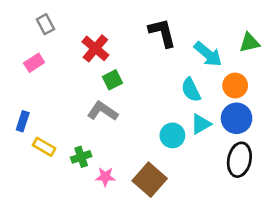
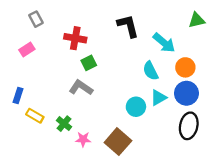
green triangle: (249, 43) -> (197, 20), moved
red cross: (95, 48) -> (75, 38), turned -30
green cross: (81, 157) -> (64, 124), turned -32

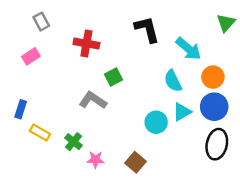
green triangle: (197, 20) -> (226, 23), turned -36
green square: (89, 63) -> (114, 77), moved
brown square: (118, 142) -> (135, 162), size x0.7

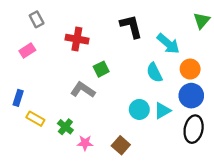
cyan triangle: (182, 112) -> (162, 111), moved

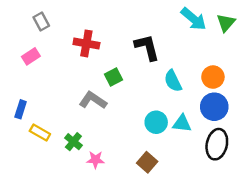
black L-shape: (131, 26) -> (147, 47), moved
cyan arrow: (168, 44) -> (194, 19), moved
cyan triangle: (162, 111) -> (182, 124), turned 36
brown square: (121, 145) -> (147, 162), moved

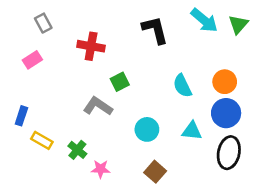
black L-shape: (147, 47) -> (155, 30), moved
cyan circle: (156, 122) -> (147, 129), moved

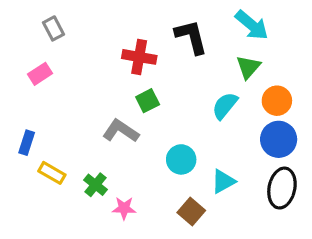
green triangle: (238, 24) -> (248, 67), moved
red cross: (91, 46) -> (139, 57), moved
cyan semicircle: (182, 86) -> (225, 106), turned 65
cyan triangle: (192, 131) -> (223, 181), moved, turned -35

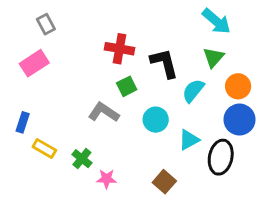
black L-shape: (191, 37) -> (164, 63), moved
pink rectangle: (40, 74) -> (34, 63), size x1.4
cyan circle: (181, 159) -> (156, 120), moved
cyan triangle: (223, 181) -> (189, 140), moved
black ellipse: (282, 188) -> (221, 157), moved

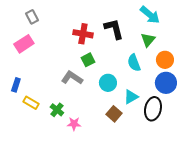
black L-shape: (164, 63) -> (114, 29), moved
cyan semicircle: (193, 91) -> (134, 63), turned -60
brown square: (164, 182) -> (114, 114), moved

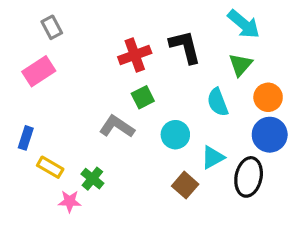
red cross: (83, 34) -> (135, 55), turned -30
pink star: (74, 124) -> (70, 201), moved

